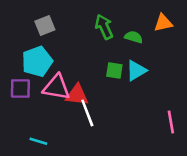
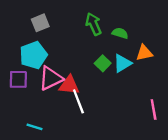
orange triangle: (163, 23) -> (144, 53), moved
green square: (114, 71) -> (103, 63), turned 35
pink triangle: (56, 87) -> (51, 78), turned -36

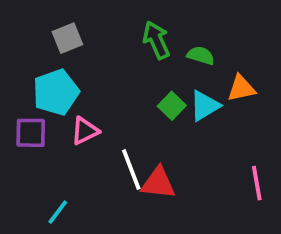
pink triangle: (51, 78) -> (85, 131), size x0.7
red triangle: (69, 85) -> (158, 183), moved
cyan line: (35, 127) -> (58, 212), turned -70

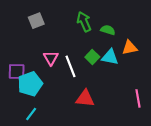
cyan pentagon: (56, 92) -> (30, 84), moved
cyan triangle: (205, 106) -> (110, 57), turned 42
pink triangle: (85, 131) -> (51, 58), moved, turned -35
white line: (131, 170) -> (71, 66), moved

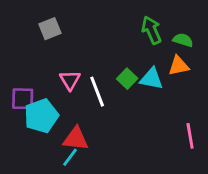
green arrow: (84, 22) -> (151, 30), moved
green semicircle: (108, 30) -> (183, 40), moved
red triangle: (85, 98) -> (76, 139), moved
cyan line: (31, 114) -> (70, 157), moved

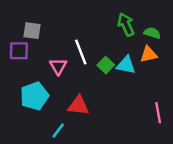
gray square: (50, 29) -> (32, 31), moved, turned 30
white line: (97, 92) -> (81, 52), moved
purple square: (23, 99) -> (19, 51), moved
red triangle: (76, 139) -> (78, 106), moved

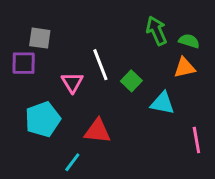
cyan triangle: (126, 65) -> (162, 103), moved

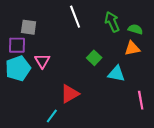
white line: (100, 65) -> (75, 17), moved
pink triangle: (72, 82) -> (42, 61), moved
cyan pentagon: (43, 119) -> (18, 68), moved
red triangle: (97, 131) -> (70, 94), turned -36

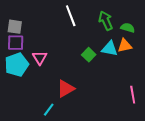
gray square: (29, 27) -> (15, 27), moved
cyan triangle: (116, 74) -> (110, 49), moved

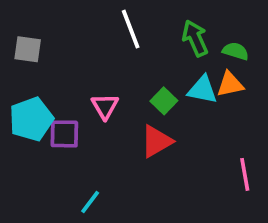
purple square: (16, 43) -> (64, 134), moved
pink triangle: (40, 58) -> (105, 106), moved
red triangle: (66, 89) -> (156, 141), moved

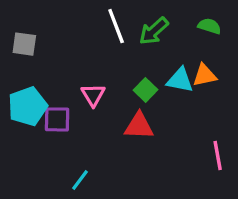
green arrow: (195, 38) -> (154, 31), moved, turned -108
green semicircle: (236, 51) -> (209, 26), moved
red triangle: (156, 141) -> (139, 126), turned 32

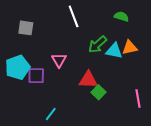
green semicircle: (209, 26) -> (121, 16), moved
green arrow: (154, 31) -> (98, 44), moved
gray square: (24, 44) -> (26, 28), moved
green square: (146, 90) -> (99, 92), moved

